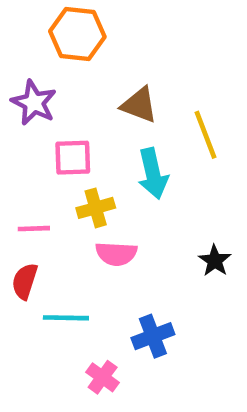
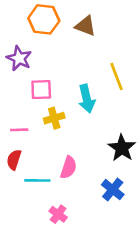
brown triangle: (139, 105) -> (85, 26), moved
pink semicircle: (116, 254) -> (68, 167), moved, turned -75
black star: (215, 261) -> (122, 148), size x1.5
blue cross: (153, 336) -> (113, 190), moved, turned -30

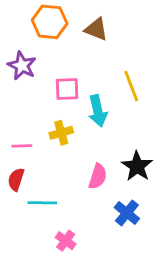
pink square: (41, 90) -> (67, 89), moved
pink semicircle: (68, 167) -> (98, 176), moved

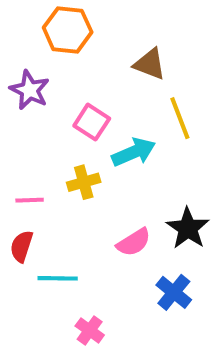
brown triangle: (96, 29) -> (150, 64), moved
pink square: (67, 89) -> (92, 122), turned 35
cyan arrow: (98, 111) -> (134, 152), turned -100
pink semicircle: (98, 176) -> (134, 242), turned 40

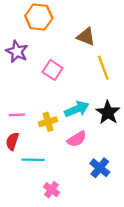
cyan arrow: (134, 152) -> (77, 109), moved
yellow cross: (84, 182) -> (48, 122), moved
black star: (188, 228) -> (108, 113), moved

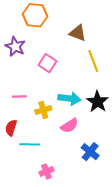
cyan arrow: (77, 109) -> (69, 99), turned 30
pink line: (17, 115) -> (19, 96), moved
pink cross: (51, 190) -> (46, 171), turned 32

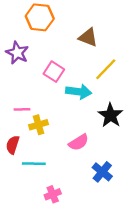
yellow line: (93, 61) -> (106, 69), turned 65
cyan arrow: (69, 99) -> (79, 92), moved
yellow cross: (43, 110) -> (39, 125), moved

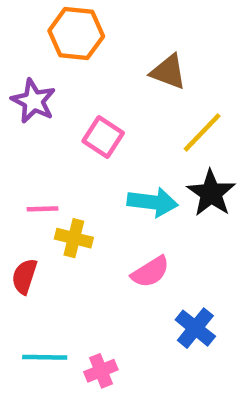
cyan arrow: (79, 92) -> (153, 202), moved
black star: (111, 115) -> (211, 193), moved
yellow cross: (39, 125) -> (74, 238), turned 30
cyan line: (34, 164) -> (45, 357), moved

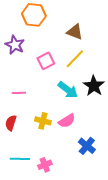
yellow line: (202, 132) -> (75, 59), moved
pink square: (103, 137) -> (46, 61), turned 30
cyan arrow: (153, 202) -> (68, 90), turned 30
yellow cross: (74, 238) -> (43, 121), moved

